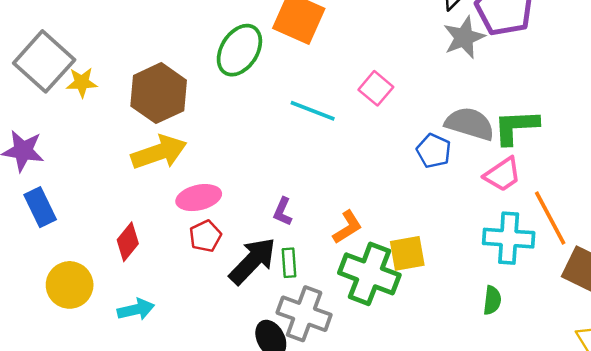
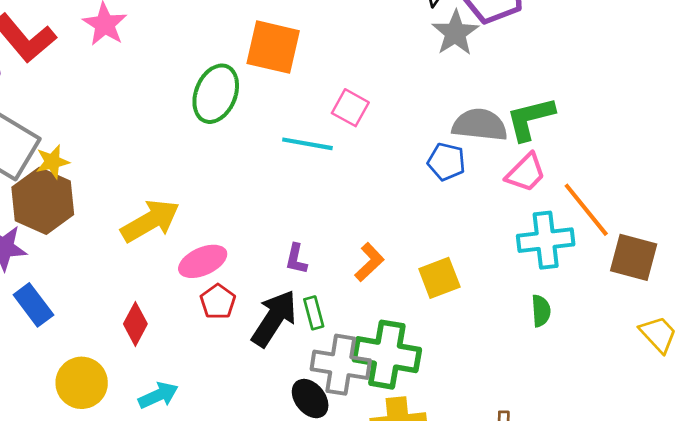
pink square: (376, 88) -> (350, 108), moved
brown hexagon: (159, 93) -> (43, 201), moved
green cross: (369, 274) -> (387, 355), moved

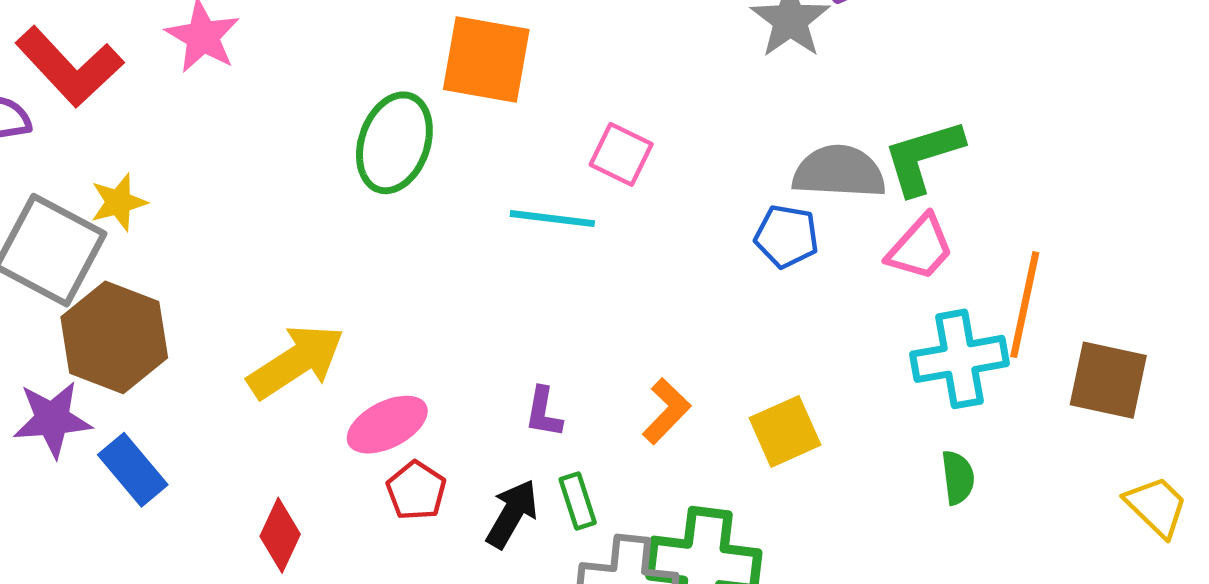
yellow star: (52, 162) -> (119, 202), moved
orange line: (586, 210) -> (1025, 305), turned 54
blue rectangle: (33, 305) -> (133, 470), moved
black arrow: (274, 318) -> (512, 514), size x0.7

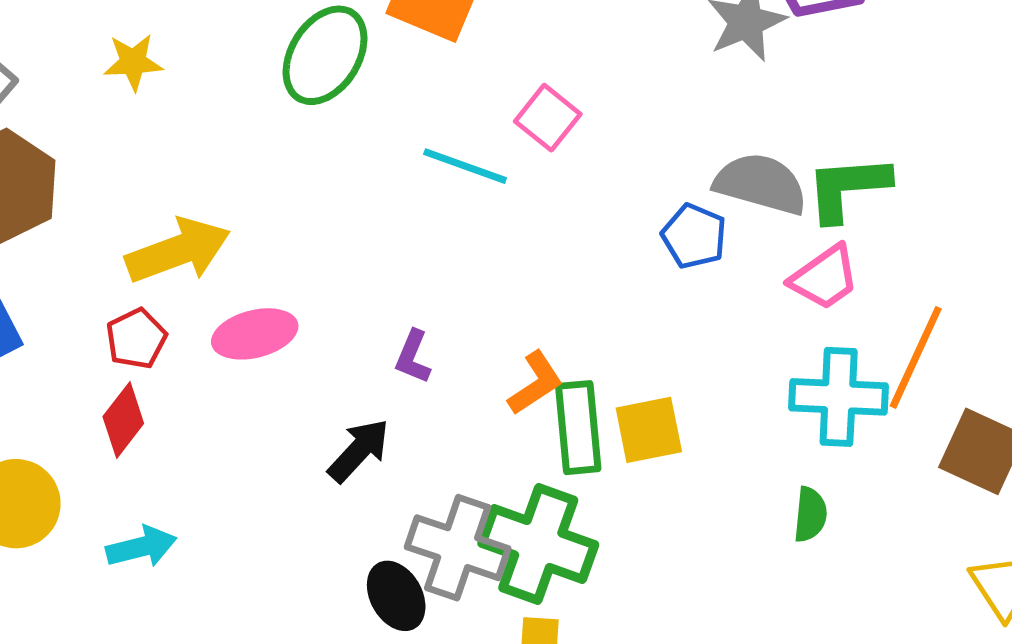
yellow star: (119, 202) -> (133, 62), moved
red pentagon: (416, 491) -> (136, 339), moved
green rectangle: (578, 501) -> (578, 428), moved, size x1.6

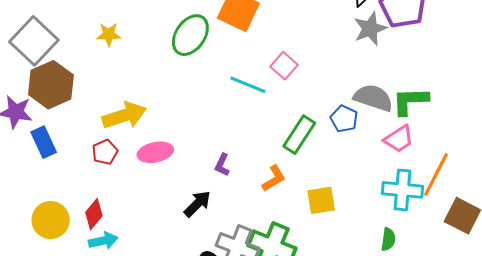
red diamond: (123, 420) -> (94, 214), moved
green rectangle: (578, 428) -> (299, 135), moved, turned 36

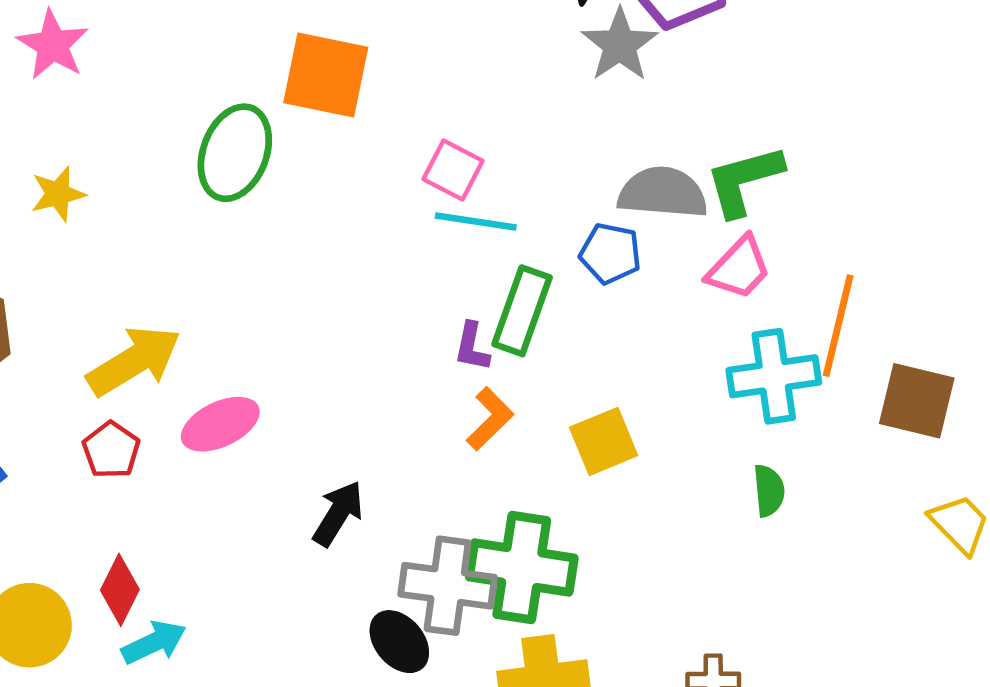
cyan line: (248, 85) -> (476, 221), moved
purple L-shape: (222, 165) -> (472, 347), moved

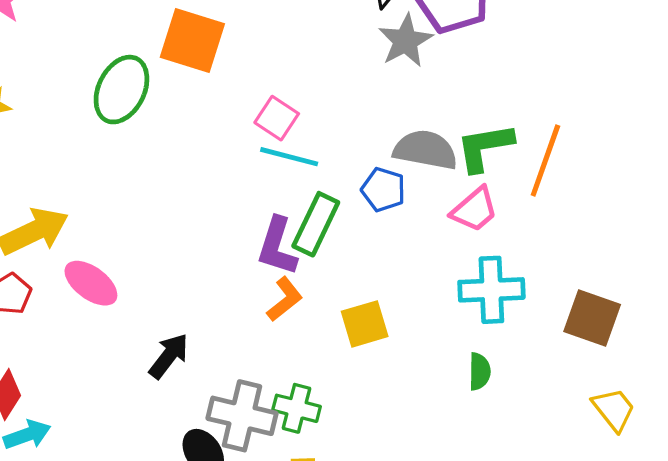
orange line: (838, 326) -> (545, 161), moved
purple L-shape: (472, 347) -> (277, 246), size x1.6
pink ellipse: (220, 424) -> (91, 283), turned 56
green cross: (522, 568) -> (297, 408), size x0.6

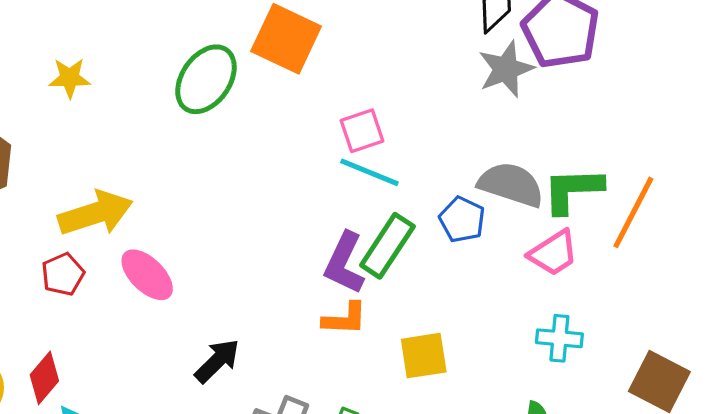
pink square: (277, 118) -> (362, 131), turned 30
cyan cross: (491, 290) -> (559, 338), size x0.7
orange L-shape: (285, 299) -> (345, 319), turned 33

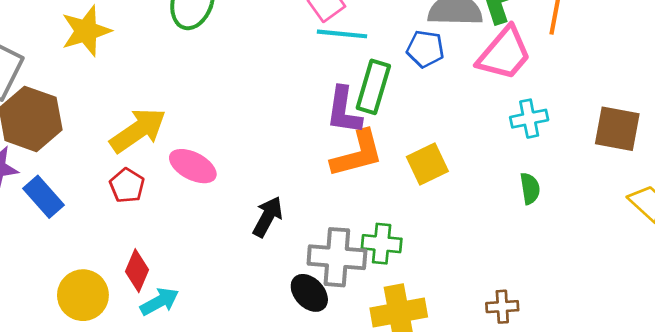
yellow star: (70, 78) -> (86, 31), size x1.5
pink trapezoid: (553, 253) -> (504, 54), size x1.4
orange L-shape: (345, 319) -> (357, 154), size x1.5

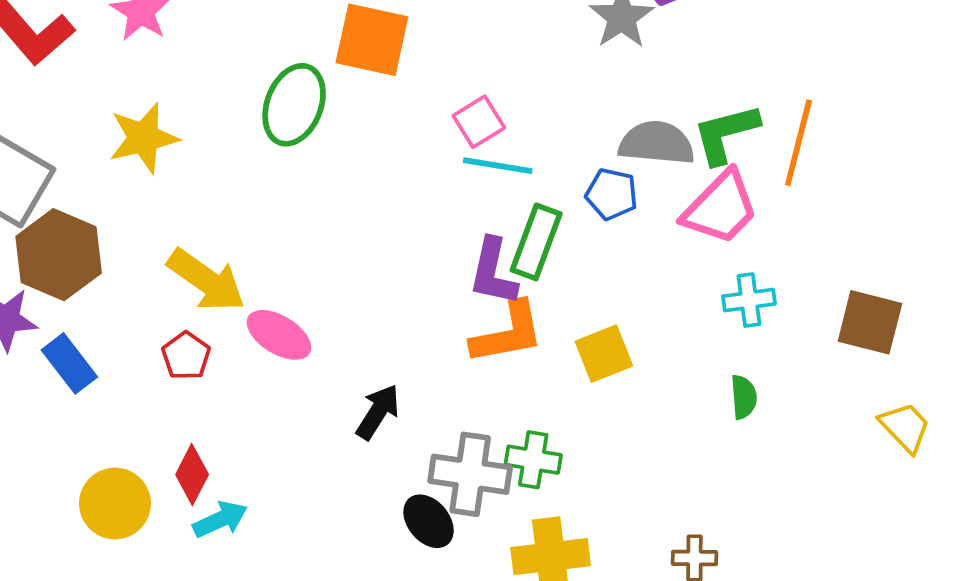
yellow arrow: (138, 130) -> (206, 280), turned 66

